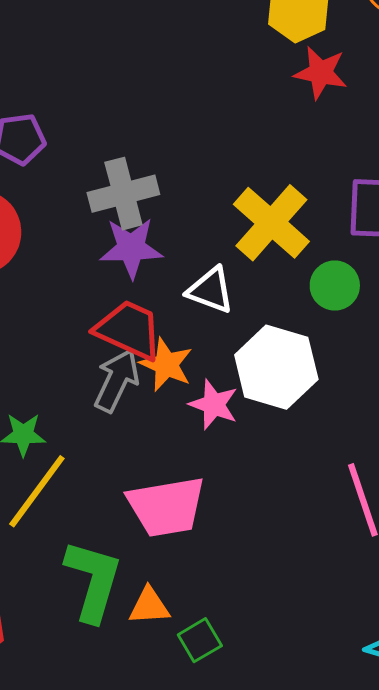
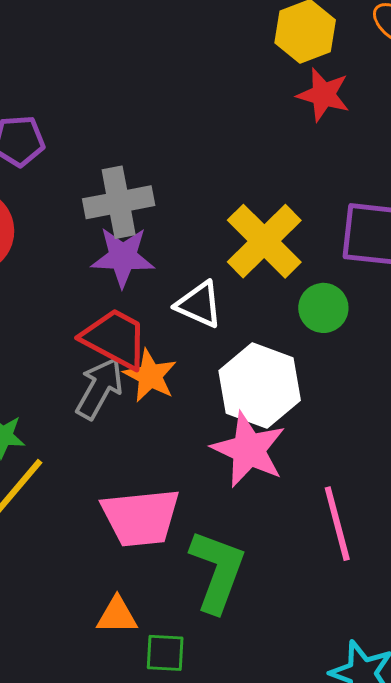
pink star: (214, 405) -> (249, 450), moved, size x1.5
green L-shape: (93, 581) -> (217, 571), moved
green square: (200, 640) -> (165, 653), turned 30

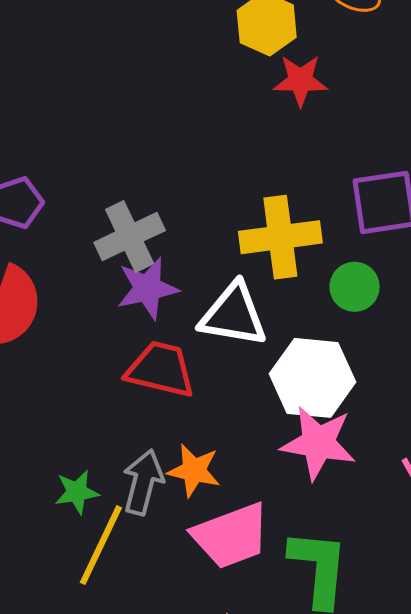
yellow cross: (264, 241) -> (280, 237), turned -38
white triangle: (199, 304) -> (233, 315), size x1.4
orange star: (150, 376) -> (194, 471), moved
gray arrow: (99, 388) -> (143, 482), moved

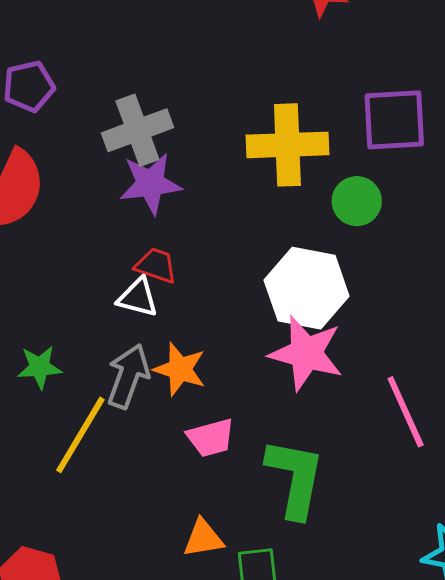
white triangle: (233, 315) -> (138, 298), moved, size x0.6
red trapezoid: (161, 369) -> (156, 265), size x0.6
green star: (77, 492) -> (40, 367), moved
pink trapezoid: (231, 536) -> (211, 438), size x0.6

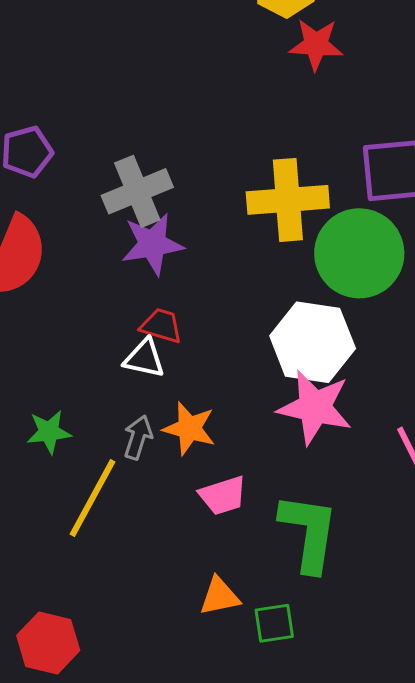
green circle: (357, 201) -> (359, 253), size x1.8
gray arrow: (128, 376) -> (138, 437), size x0.7

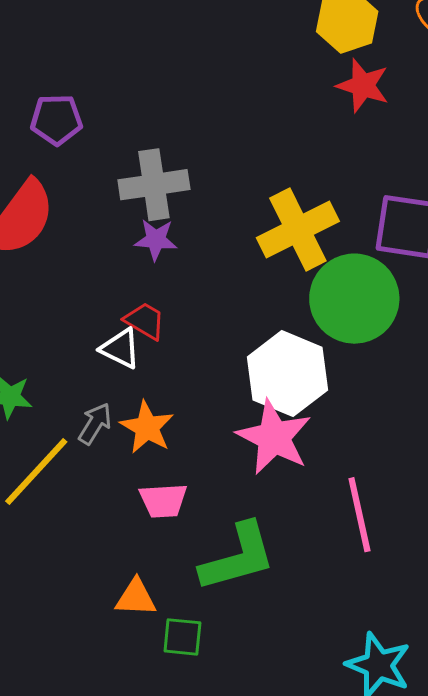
yellow cross: (288, 200) -> (298, 229), turned -36
purple star: (152, 244) -> (156, 240), size x0.7
green L-shape: (309, 532) -> (238, 557), turned 52

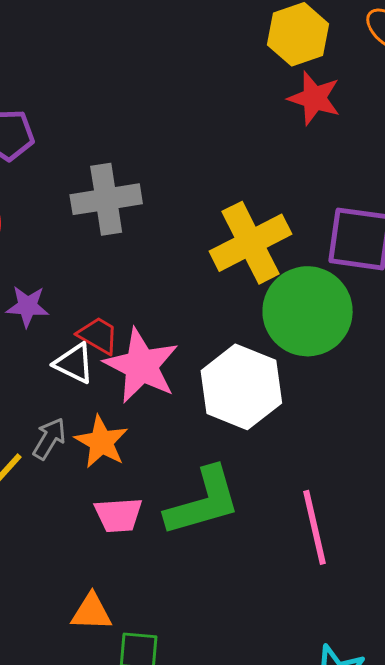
purple star: (156, 240) -> (27, 306), moved
pink star: (274, 437) -> (141, 366), moved
green L-shape: (238, 557) -> (203, 502), moved

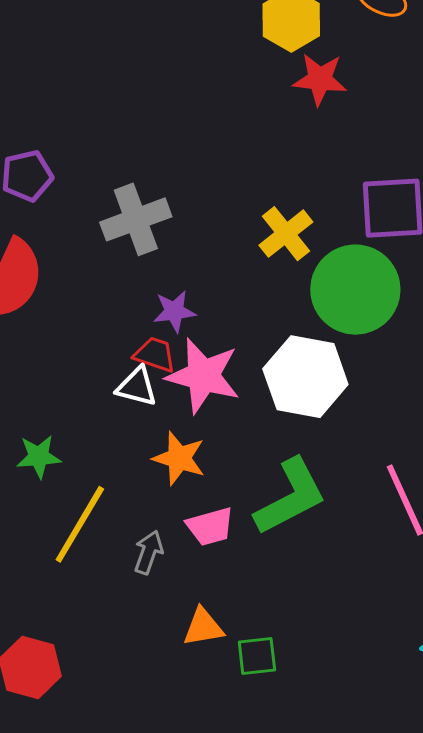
yellow cross: (251, 243) -> (286, 234), size x0.7
purple star: (27, 306) -> (174, 311), moved
gray arrow: (49, 439) -> (149, 552), moved

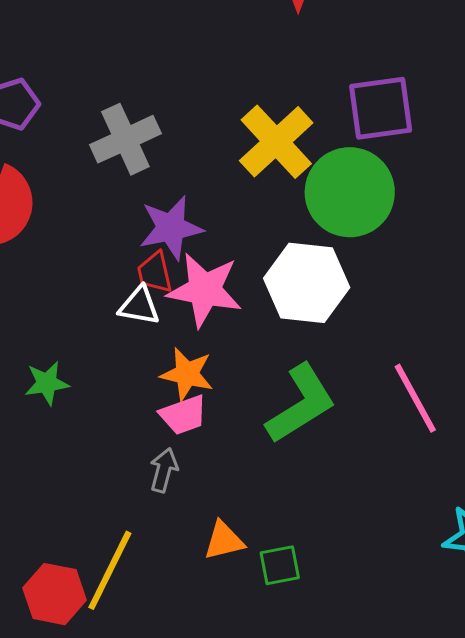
yellow cross: (286, 234) -> (276, 142), size x1.4
purple star: (174, 311) -> (171, 228), size x1.5
red trapezoid: (155, 355) -> (155, 272), turned -117
yellow line: (80, 524) -> (110, 570), moved
pink trapezoid: (210, 527) -> (183, 415), moved

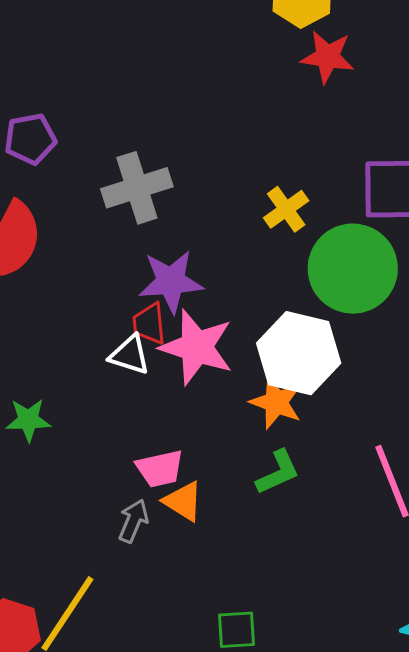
yellow cross: (276, 142) -> (286, 209), size x0.6
orange star: (187, 374) -> (276, 402), moved
green L-shape: (301, 404) -> (278, 472), size x0.6
orange triangle: (224, 541) -> (183, 501), moved, turned 39

